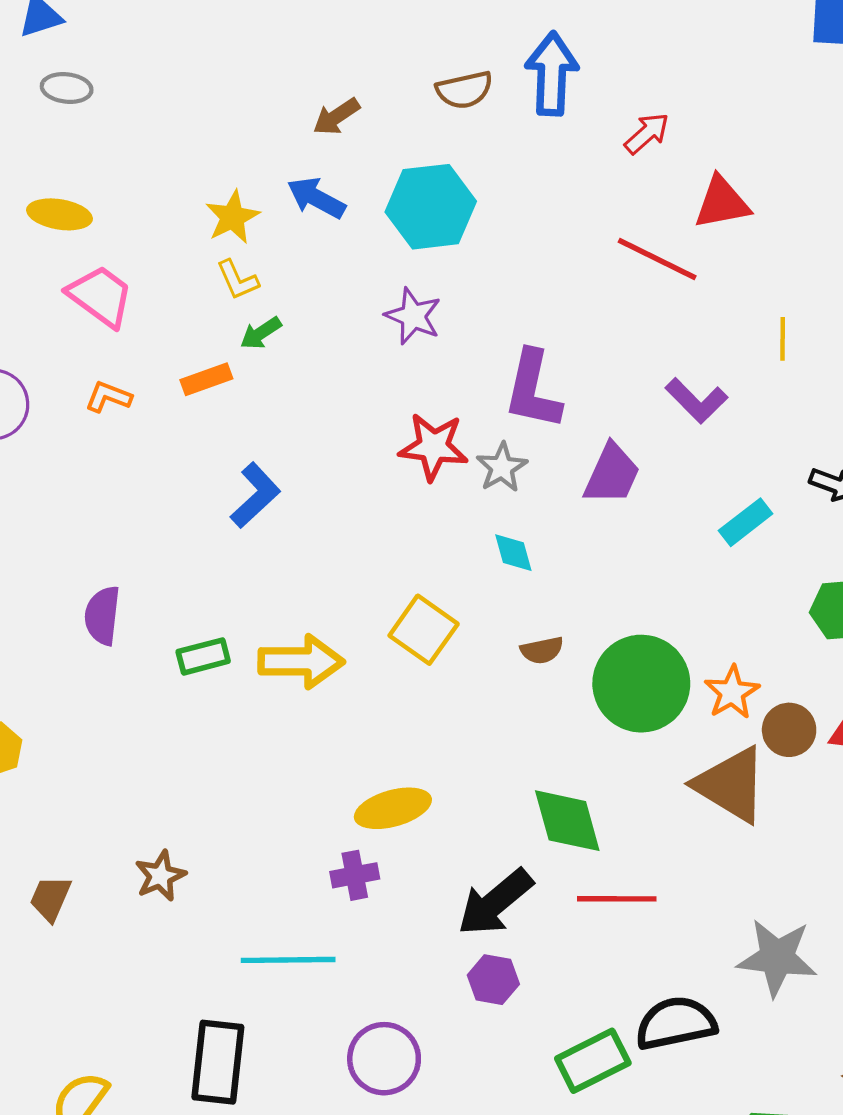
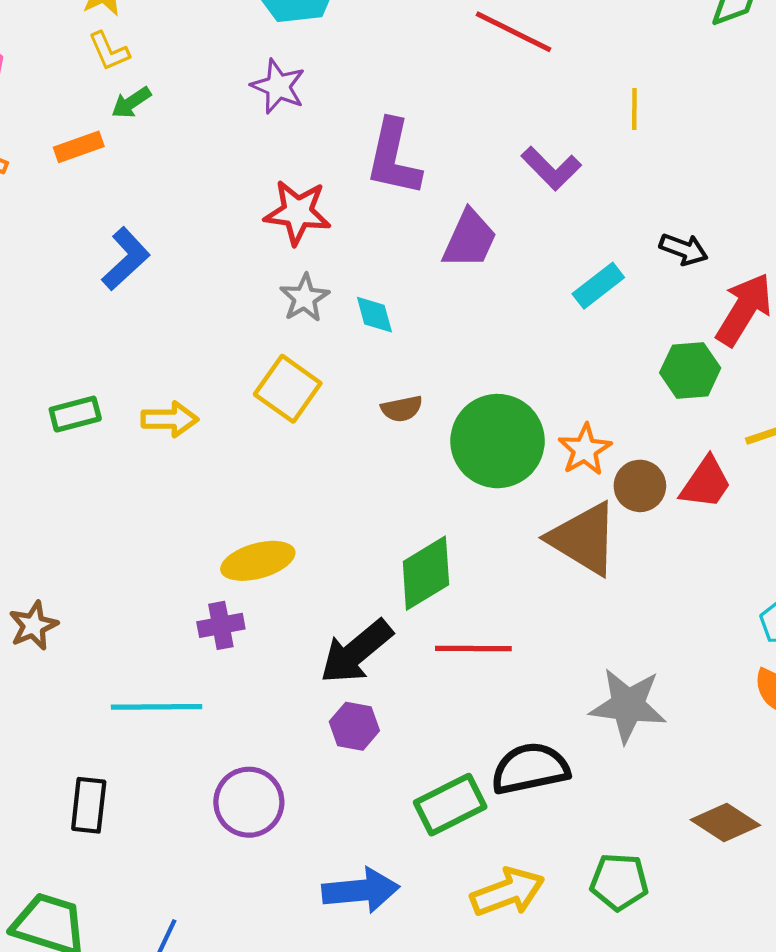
gray star: (502, 467) -> (305, 298), moved
yellow arrow: (301, 662) -> (170, 419), size x0.7
green diamond: (567, 821) -> (426, 573), turned 74
black rectangle: (218, 1062) -> (89, 805), size x0.7

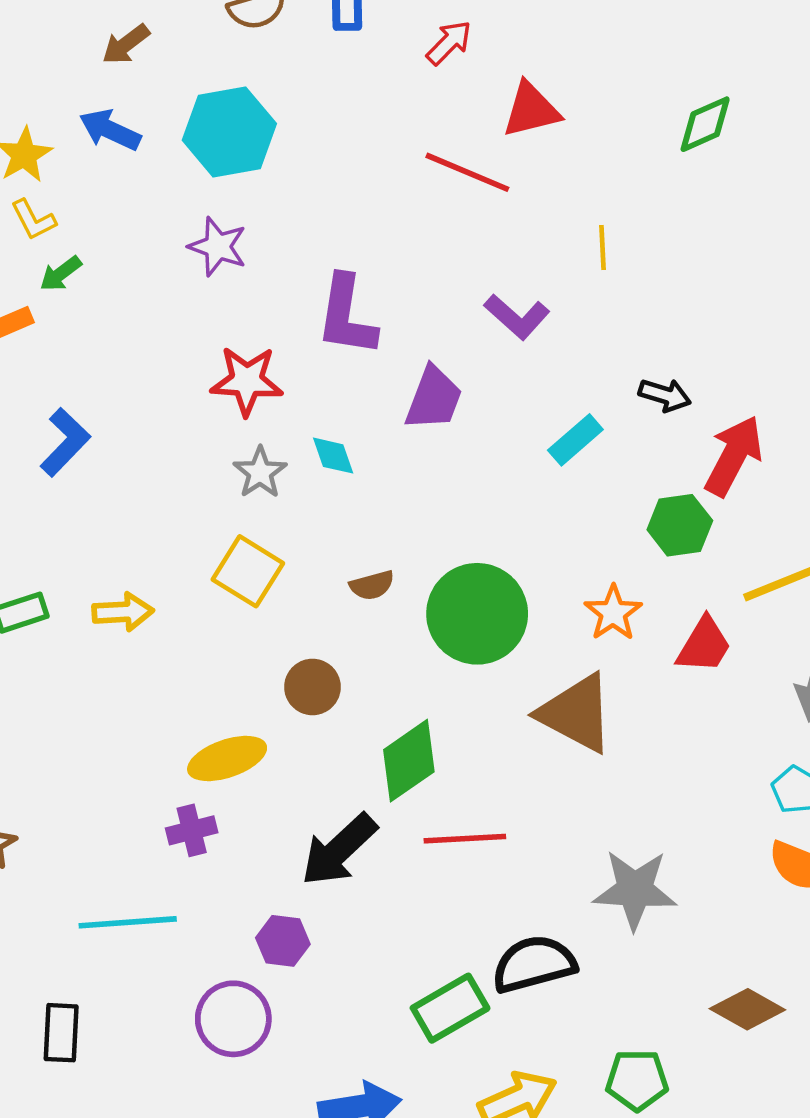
cyan diamond: (374, 315) -> (333, 456), moved
orange star: (585, 450) -> (613, 613), moved
brown circle: (640, 486) -> (312, 687), moved
purple hexagon: (354, 726) -> (283, 941), moved

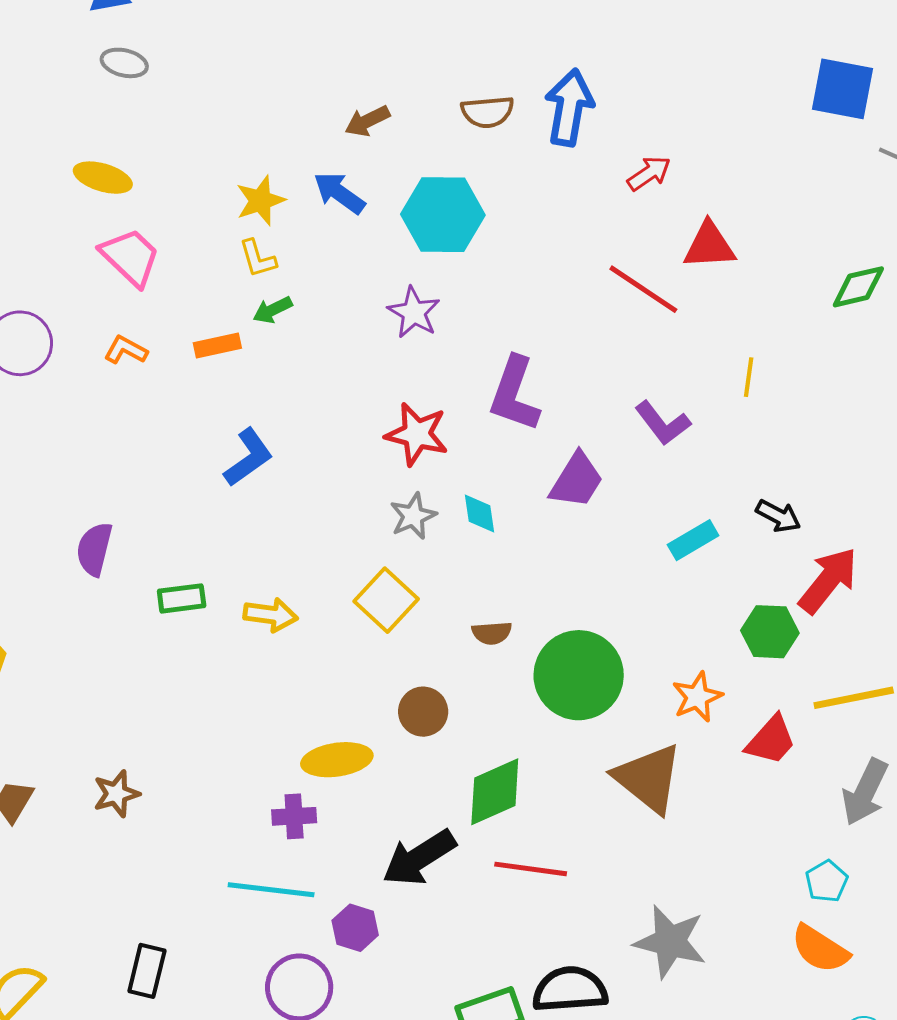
cyan line: (128, 922) -> (271, 890), moved

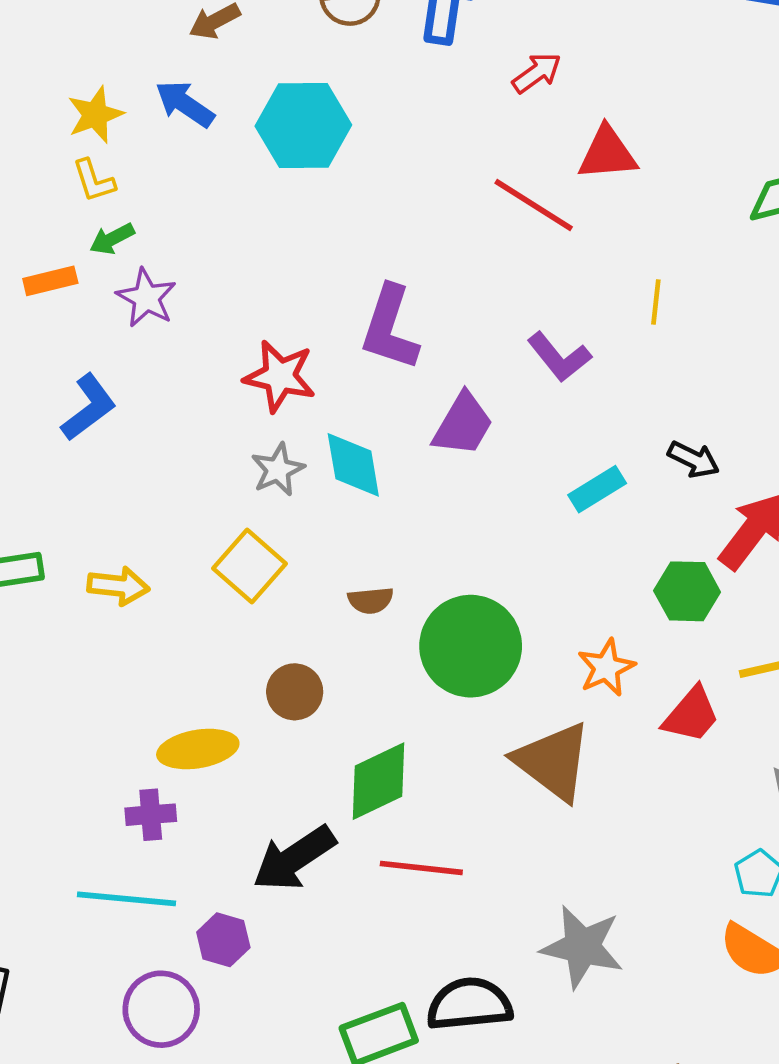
purple star: (414, 312) -> (146, 298), moved
cyan diamond: (480, 514) -> (353, 465), size x1.5

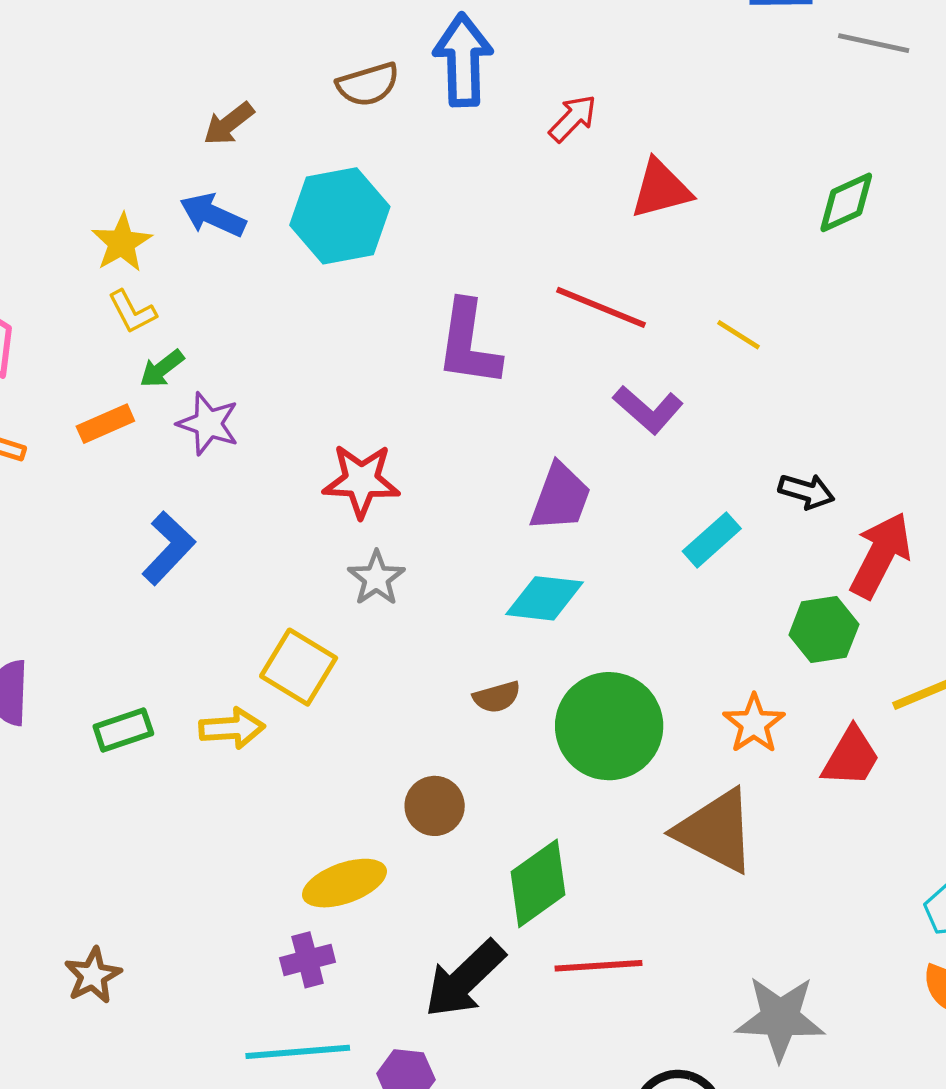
red line: (534, 205) -> (601, 307), moved
yellow line: (656, 302) -> (738, 335), turned -54
purple L-shape: (390, 328) -> (469, 344), moved
cyan diamond: (353, 465) -> (544, 598), moved, turned -64
yellow square: (249, 566) -> (299, 667), moved

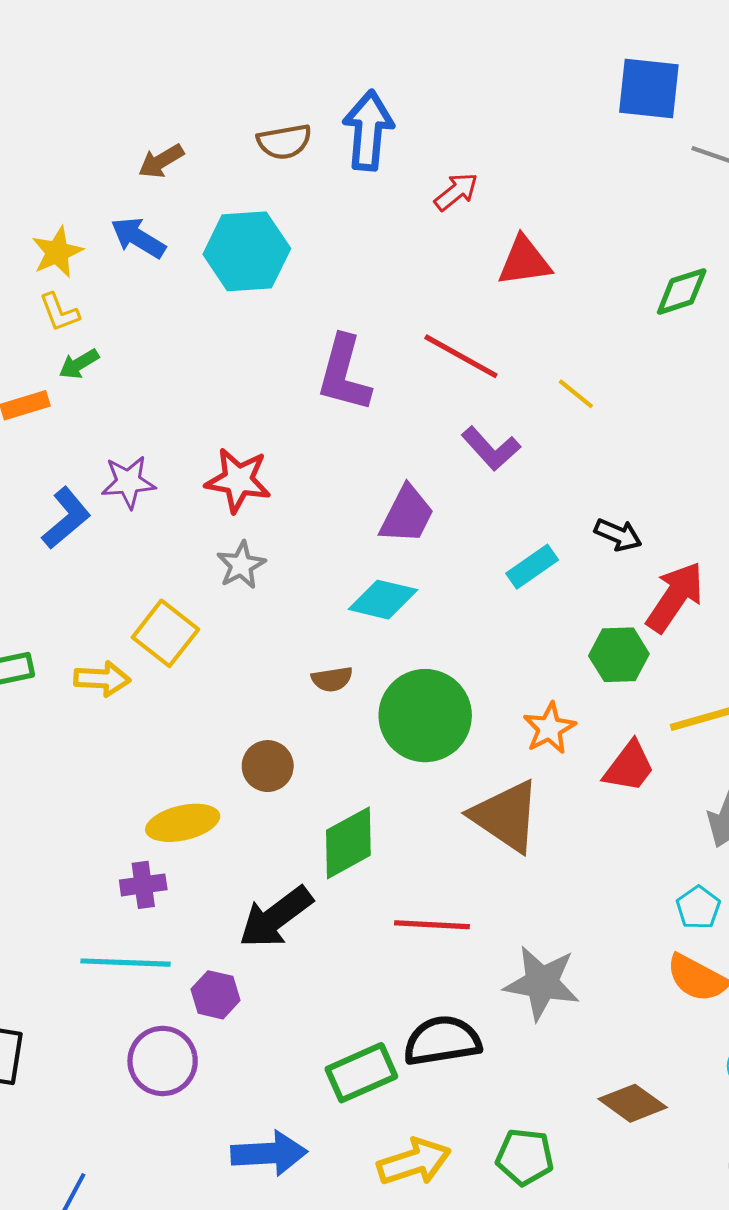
purple star: (208, 424) -> (128, 482), moved, turned -30
red line: (598, 966) -> (432, 925), moved

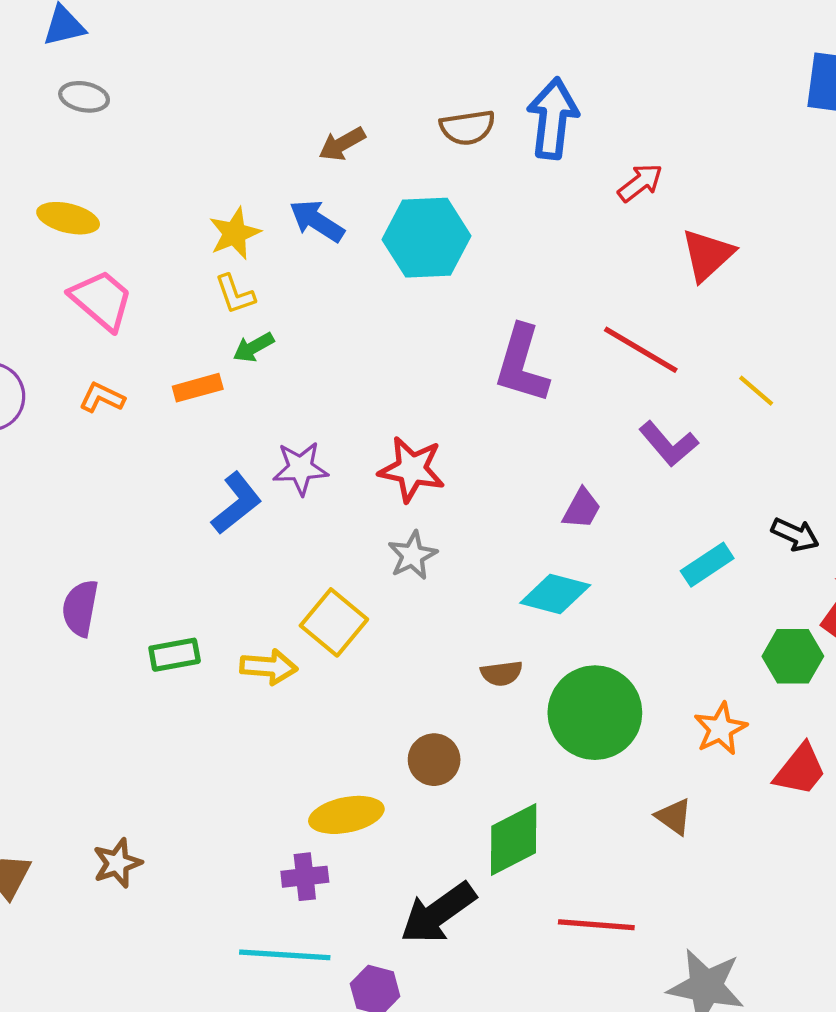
red triangle: (524, 261) -> (707, 255), turned -36
purple trapezoid: (407, 515) -> (582, 509), size x0.7
brown triangle: (506, 816) -> (674, 817), size x0.5

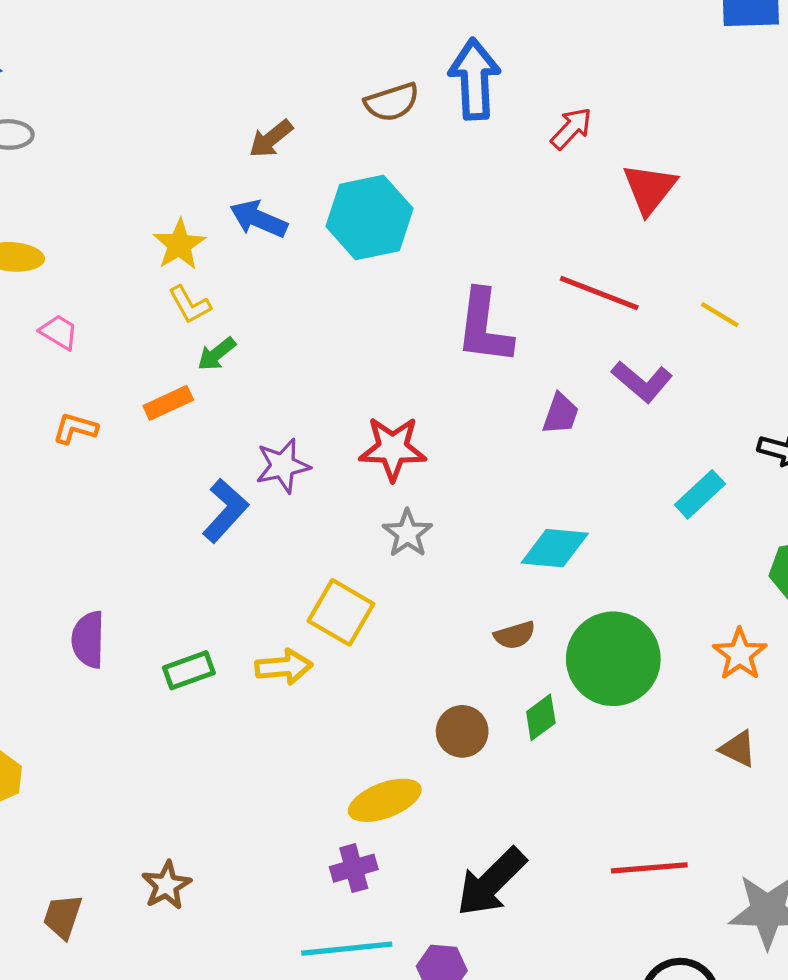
pink trapezoid: (101, 300) -> (59, 332), size x0.6
purple trapezoid: (582, 509) -> (561, 414), moved
brown triangle: (674, 817) -> (738, 749), moved
green diamond: (514, 840) -> (541, 717), moved, size x0.6

